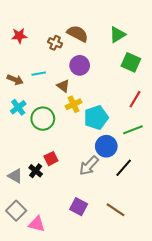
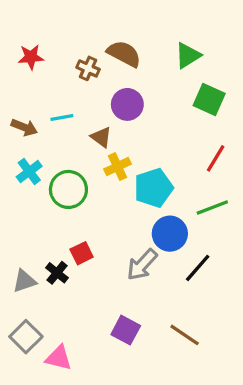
gray triangle: (15, 176) -> (24, 281), turned -49

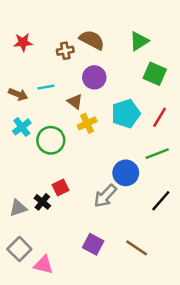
brown cross: (88, 68) -> (65, 51), turned -35
cyan pentagon: (153, 188) -> (126, 114), moved
black line: (198, 268) -> (161, 201), moved

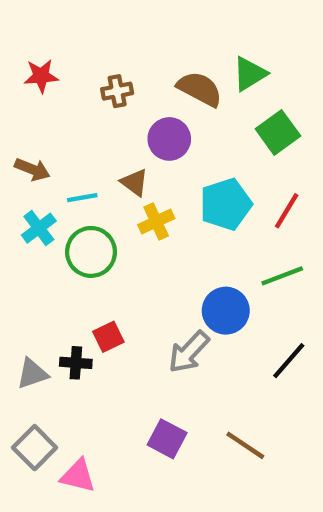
brown semicircle: (92, 40) -> (200, 89), moved
green square: (155, 74) -> (278, 132), turned 30
cyan line: (46, 87) -> (82, 198), moved
black cross: (42, 202) -> (76, 363), turned -35

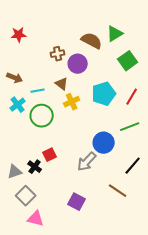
brown cross: (117, 91) -> (58, 54), moved
black cross: (76, 363) -> (35, 167), turned 32
brown line: (245, 445) -> (118, 191), moved
gray square: (35, 448) -> (26, 196), moved

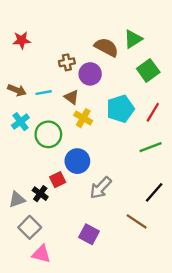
cyan line: (38, 91) -> (44, 93), moved
yellow cross: (72, 102) -> (83, 118), turned -35
blue circle: (104, 143) -> (77, 161), moved

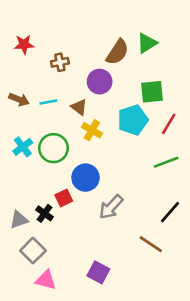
brown semicircle: (106, 47) -> (117, 52), turned 95
brown cross: (67, 62) -> (60, 62), moved
green square: (148, 70) -> (152, 92), moved, turned 30
cyan cross: (20, 122) -> (23, 147), moved
purple square: (89, 234) -> (98, 272), moved

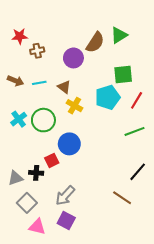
brown cross: (60, 62) -> (37, 51), moved
purple circle: (100, 82) -> (73, 58), moved
gray arrow: (111, 207) -> (65, 196), moved
black cross: (45, 213) -> (36, 173), turned -32
purple square: (98, 272) -> (66, 220), moved

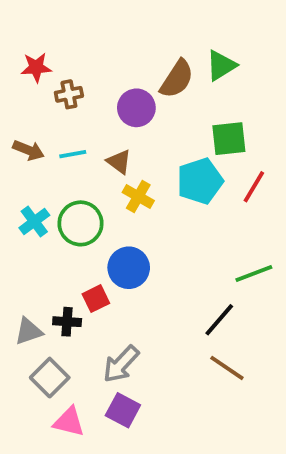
green line: (135, 131) -> (254, 274), moved
black line: (138, 172) -> (219, 320), moved

